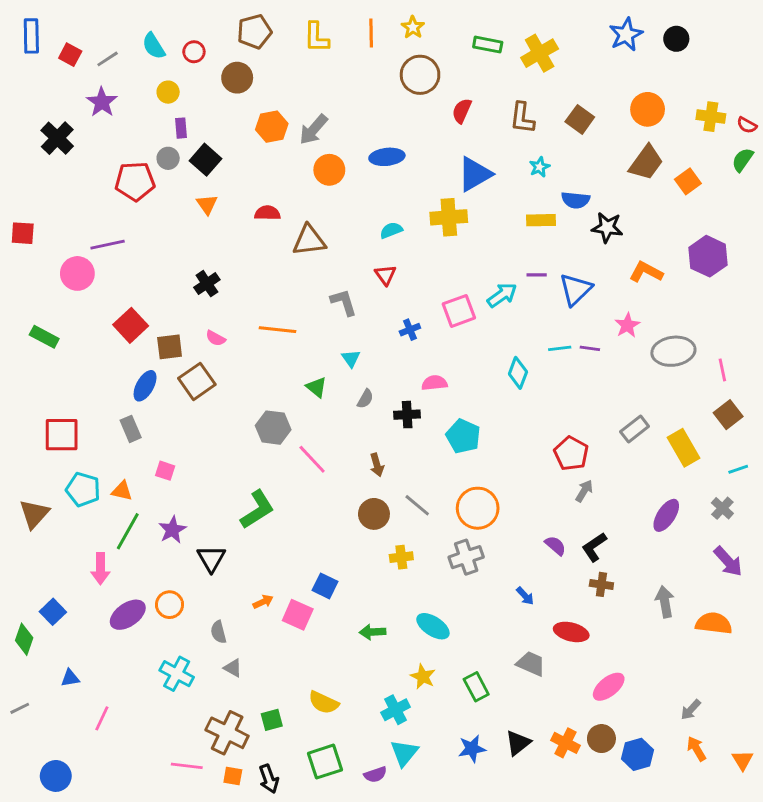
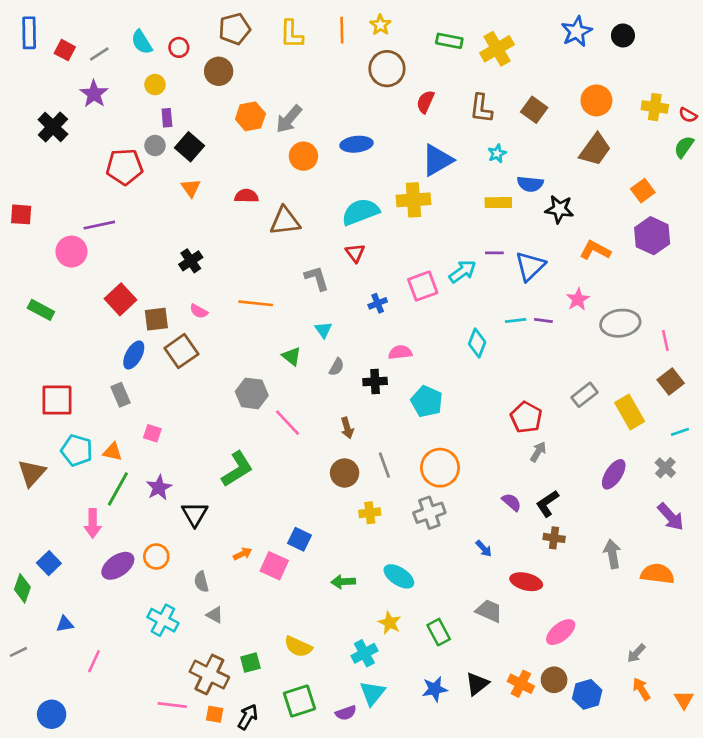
orange square: (688, 181) -> (643, 191), moved
cyan semicircle: (391, 230) -> (360, 212), size x1.8
gray line: (417, 505) -> (384, 465), turned 30
black arrow: (269, 779) -> (248, 717), turned -130

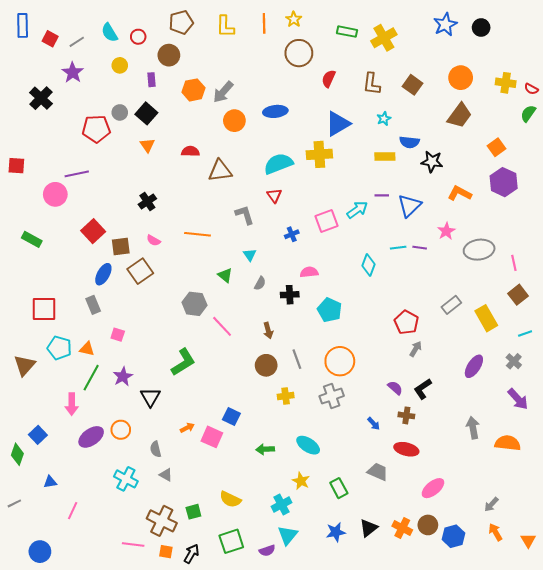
purple rectangle: (167, 118) -> (151, 80), moved
brown cross: (554, 538) -> (406, 415), moved

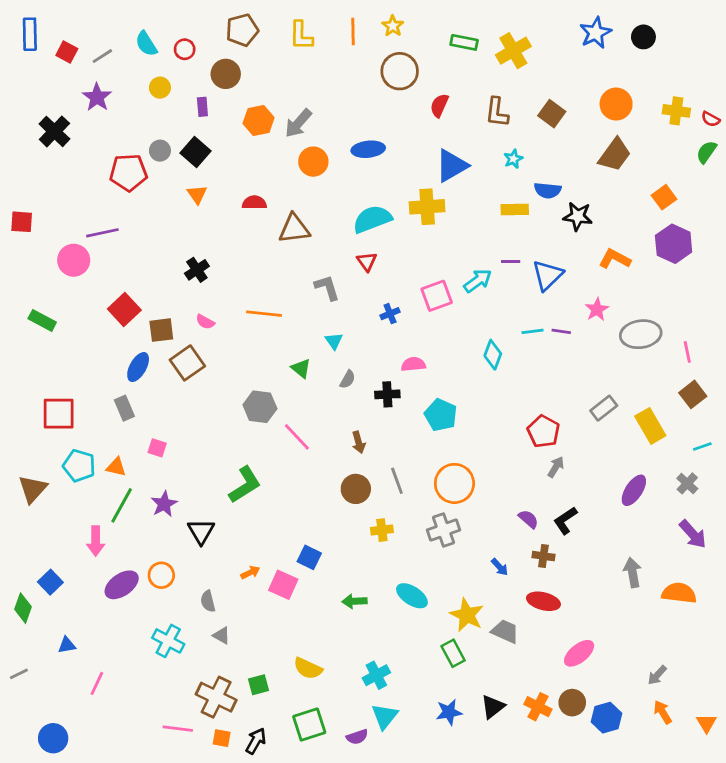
yellow star: (301, 481) -> (467, 615), moved, size x1.4

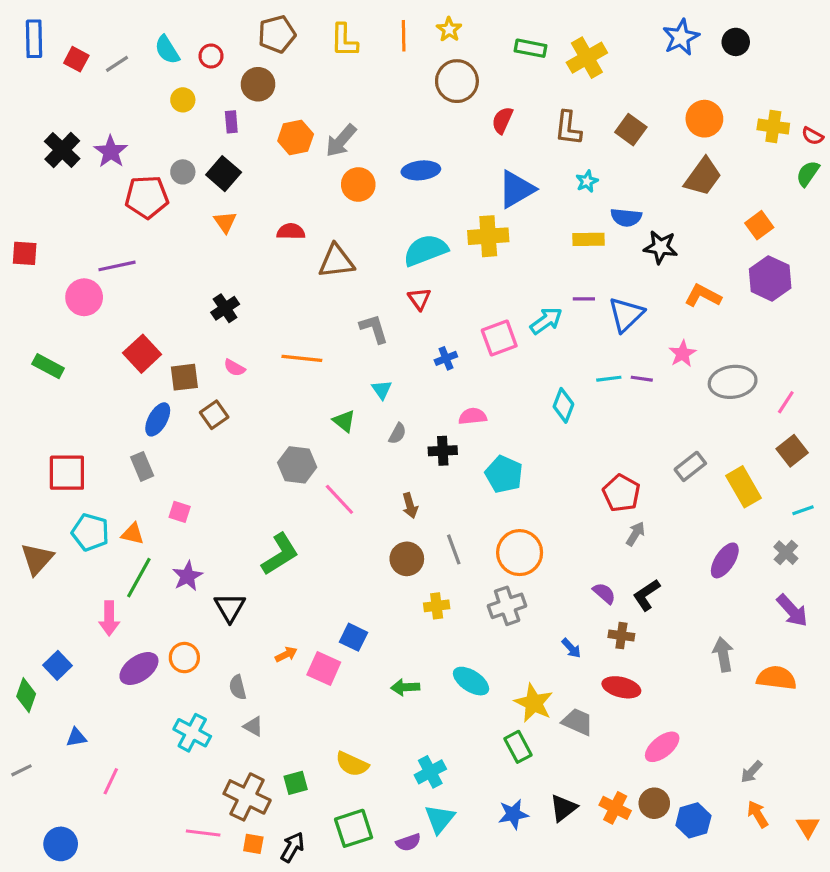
purple star: (97, 97) -> (111, 152), moved
pink line: (687, 352) -> (786, 402), turned 45
brown square: (187, 363) -> (214, 415), size x0.7

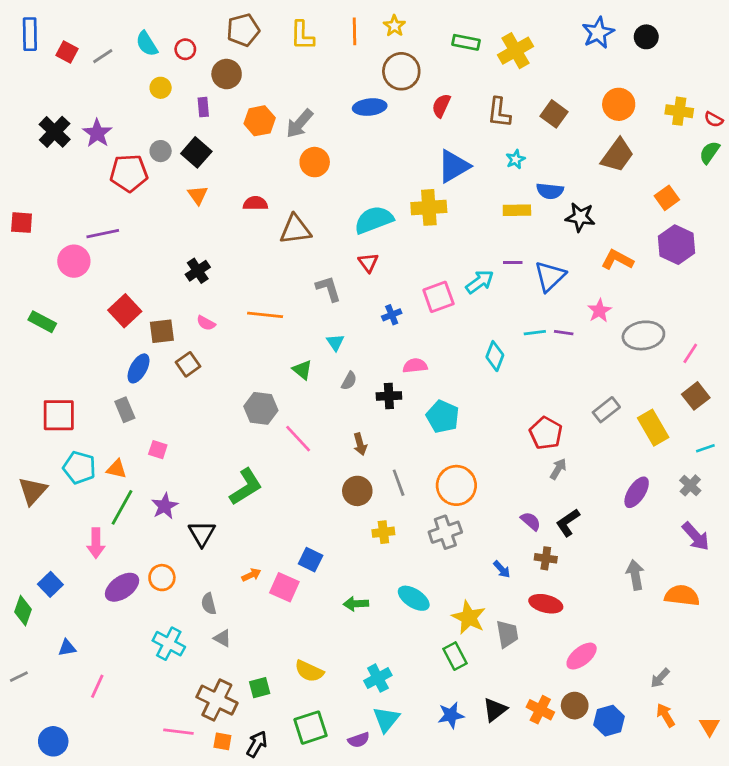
blue ellipse: (421, 170) -> (370, 107), moved
gray trapezoid: (578, 722) -> (507, 634), turned 56

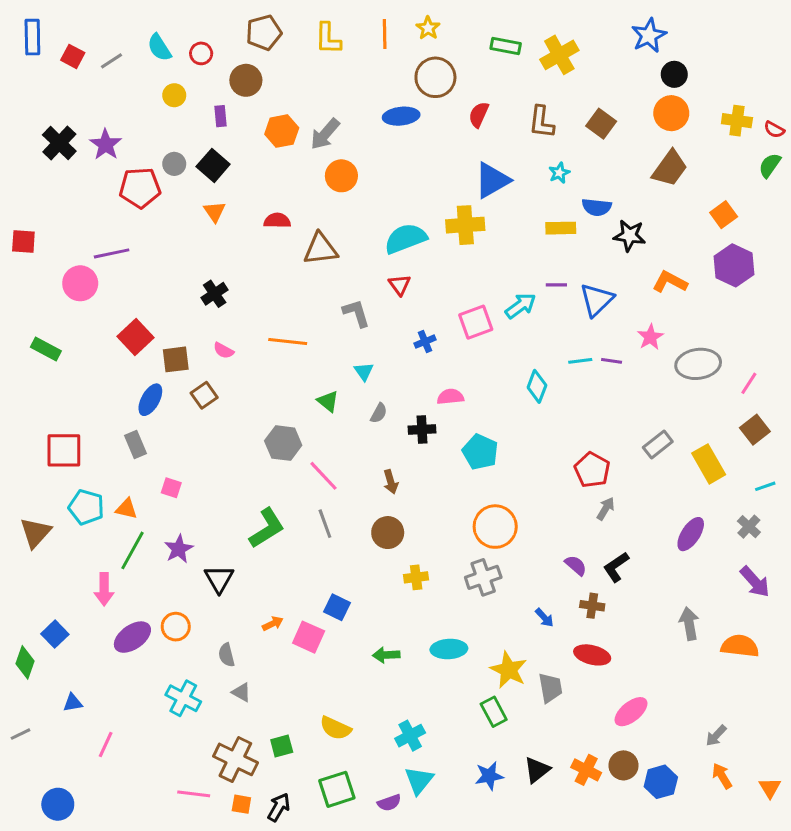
black circle: (646, 37) -> (674, 74), moved
gray line: (399, 483) -> (325, 524), moved
cyan ellipse: (414, 598) -> (449, 649), turned -36

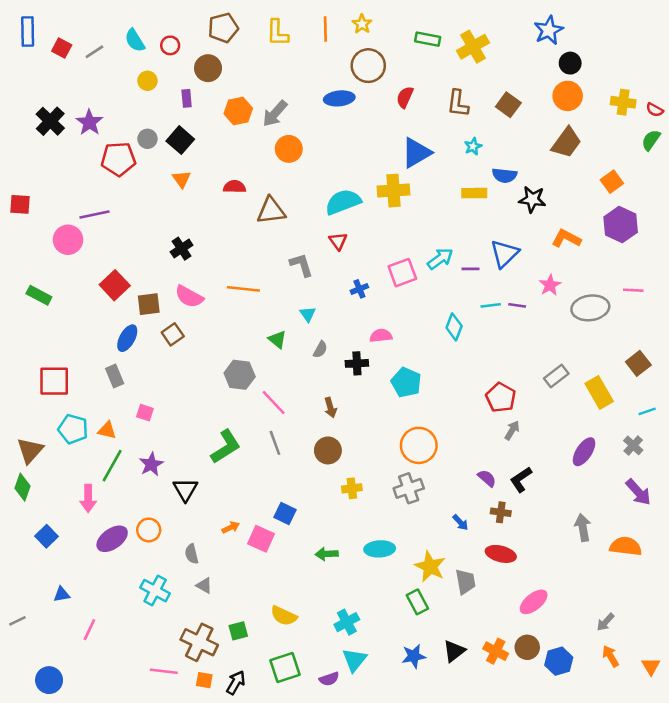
purple line: (556, 285) -> (470, 269), moved
pink semicircle: (223, 350) -> (189, 297), size x1.6
pink line: (749, 383) -> (633, 290), moved, turned 60
green diamond: (25, 662) -> (23, 487), moved

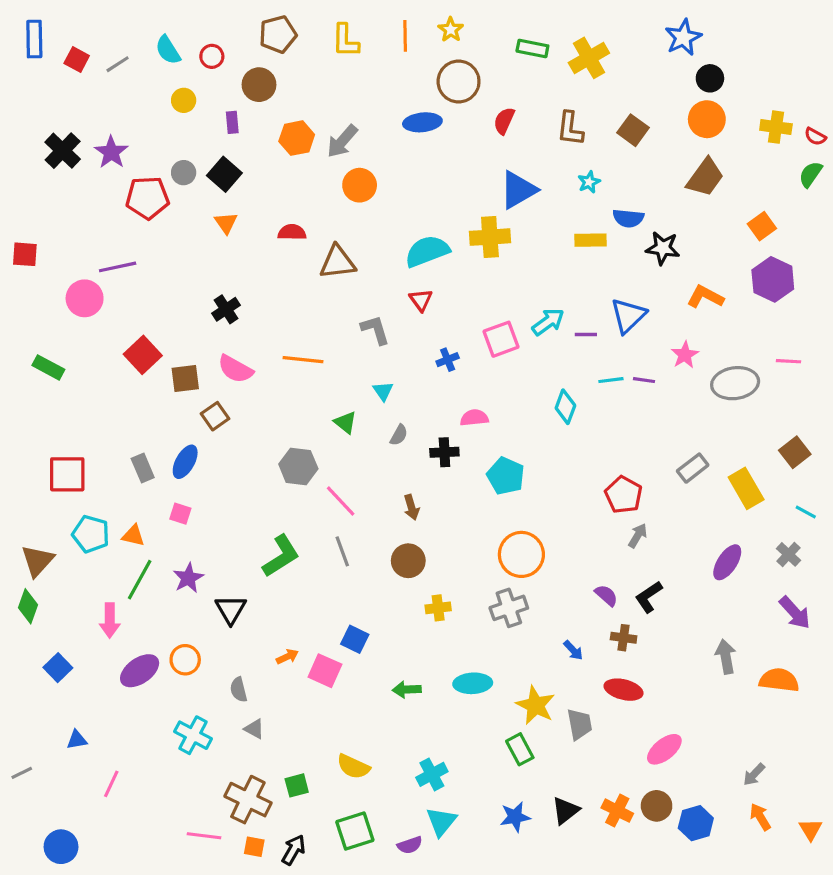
blue ellipse: (127, 338) -> (185, 462), moved
cyan line: (647, 411) -> (806, 512), turned 48

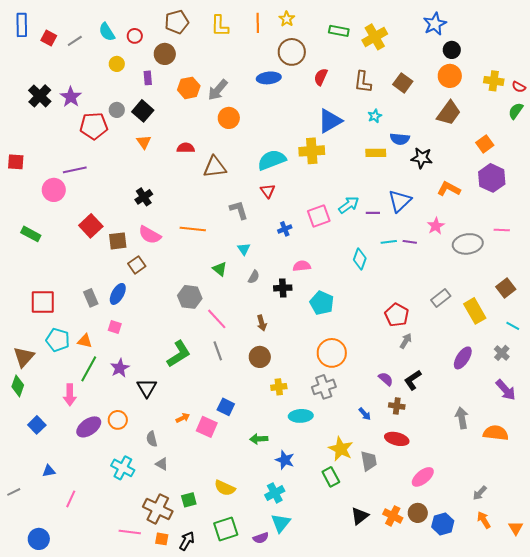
cyan ellipse: (473, 683) -> (301, 416), moved
blue star: (515, 817) -> (285, 460), moved, turned 30

